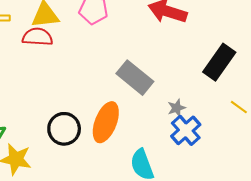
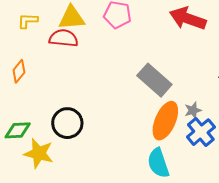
orange ellipse: (106, 122) -> (165, 121), moved
black circle: (64, 129) -> (67, 123), moved

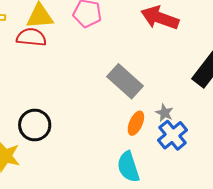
gray star: (193, 110) -> (164, 113), turned -30
orange ellipse: (165, 121) -> (136, 123), size x0.6

